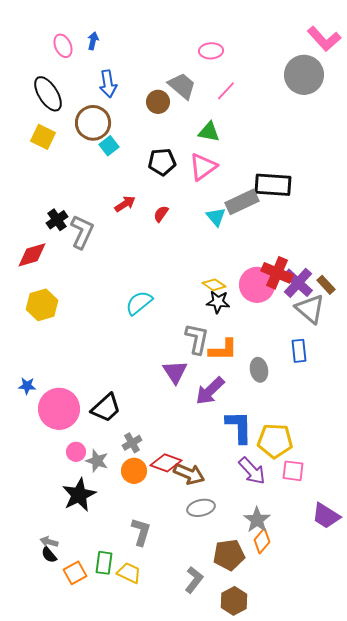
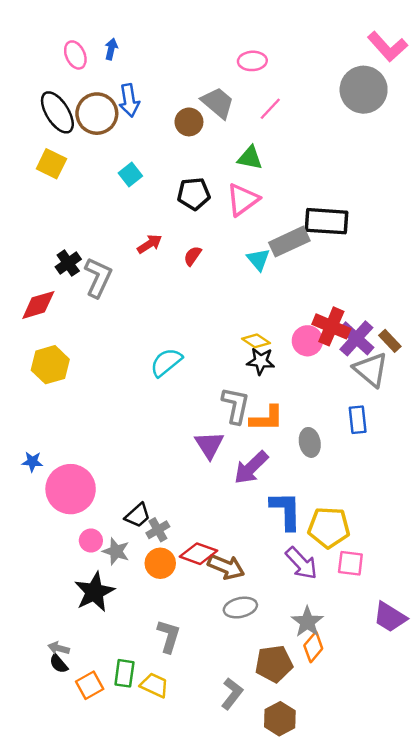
brown circle: (93, 123) -> (97, 114), moved
pink circle: (257, 285) -> (307, 341), size x0.7
black trapezoid: (106, 408) -> (138, 515), moved, size x0.7

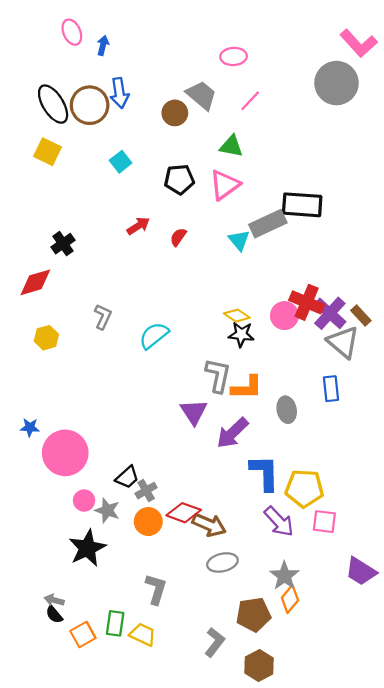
pink ellipse: (75, 55) -> (72, 32), moved
gray L-shape: (98, 277) -> (103, 317), moved, size x0.7
yellow hexagon: (50, 365) -> (46, 338), size x0.7

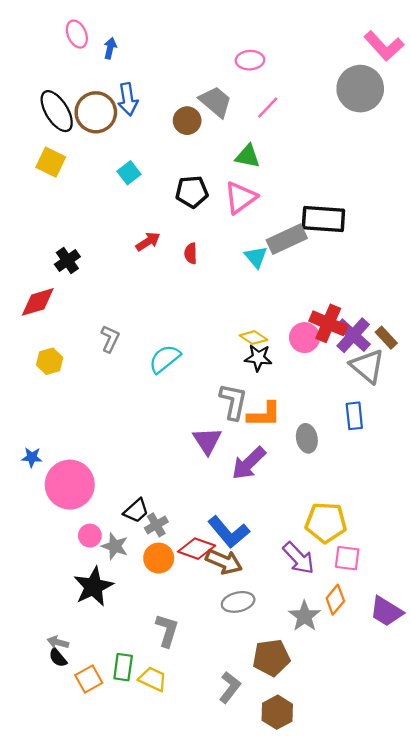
red semicircle: (178, 237) -> (191, 253), turned -36
blue L-shape: (265, 473) -> (229, 532), moved, turned 141
orange diamond: (290, 599) -> (335, 600), moved

